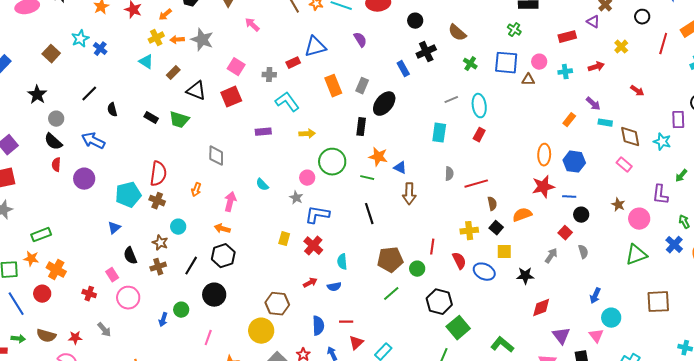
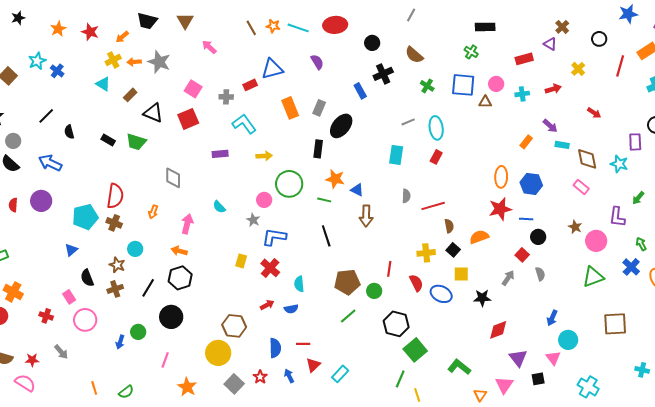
red semicircle: (56, 165) -> (13, 205), moved

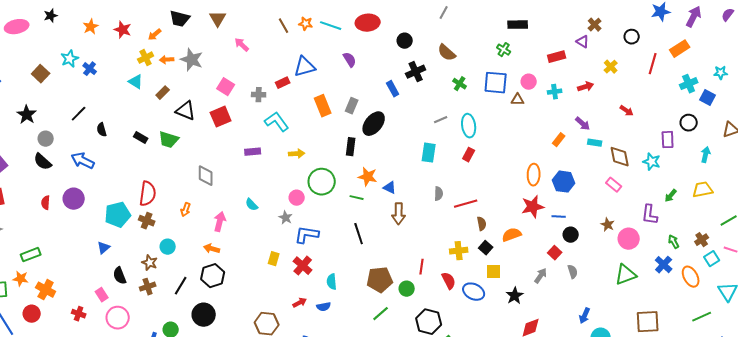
black star: (482, 298) -> (515, 296), turned -30

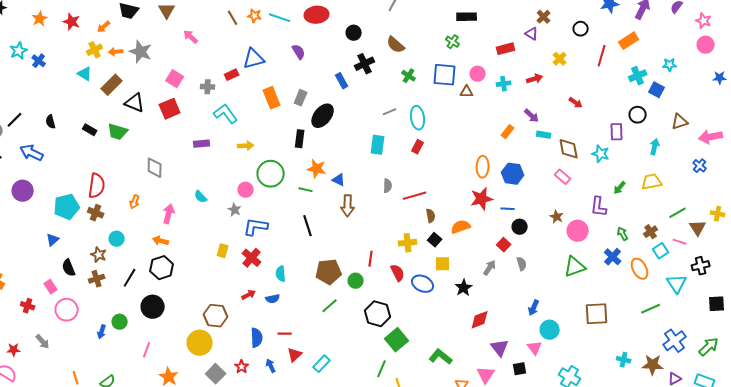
brown rectangle: (163, 93) -> (112, 85), size x1.5
black line: (79, 114) -> (15, 120), moved

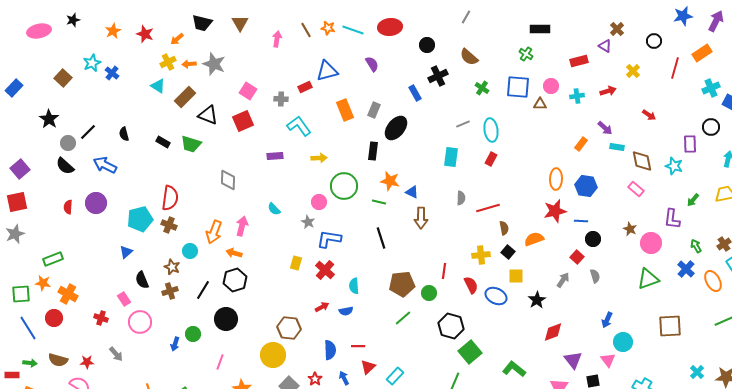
pink arrow: (191, 37) -> (277, 39), moved, turned 56
orange arrow: (135, 202) -> (214, 232), moved, size x1.6
cyan cross: (624, 360) -> (697, 372), turned 32

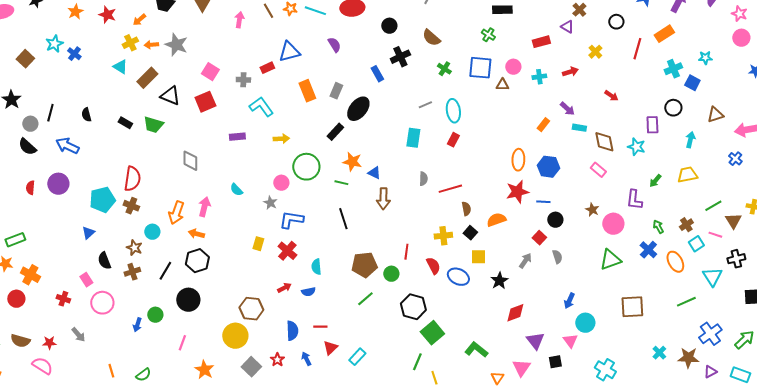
black line: (88, 132) -> (50, 113), turned -30
black rectangle: (373, 151) -> (335, 132), turned 36

